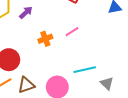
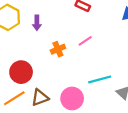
purple arrow: (26, 12) -> (37, 23), turned 136

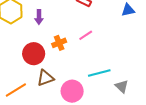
red circle: (21, 72) -> (34, 54), moved
brown triangle: (40, 98) -> (45, 78), moved

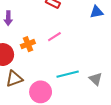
gray triangle: (122, 86) -> (96, 79), moved

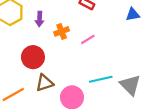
orange cross: (28, 44) -> (62, 31), moved
gray triangle: (96, 79) -> (130, 85), size x1.5

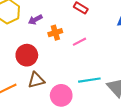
purple arrow: (40, 19) -> (35, 20), turned 56

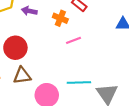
purple arrow: (35, 20) -> (29, 11), turned 32
orange cross: (55, 33) -> (60, 18), moved, turned 32

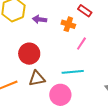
pink line: (73, 40) -> (81, 44), turned -32
cyan line: (79, 83) -> (73, 72), moved

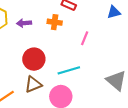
pink line: (81, 44) -> (85, 38), moved
red circle: (29, 54) -> (34, 59), moved

